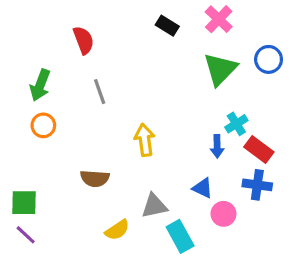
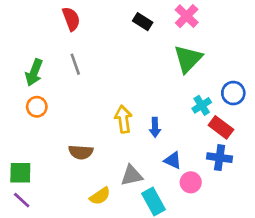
red semicircle: (84, 40) -> (71, 19), moved
blue circle: (269, 59) -> (233, 93), moved
gray line: (100, 92) -> (75, 64), moved
blue arrow: (217, 146) -> (155, 127), moved

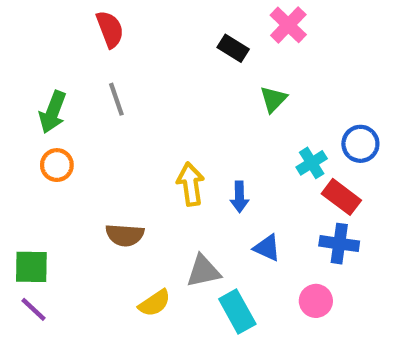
black rectangle: (143, 22) -> (233, 48), moved
green triangle: (188, 59) -> (273, 99), moved, size x0.6
pink circle: (191, 182) -> (316, 301), moved

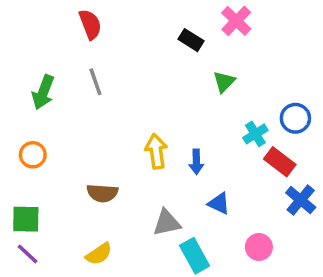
orange circle: (57, 165) -> (33, 155), moved
blue cross: (339, 244) -> (301, 200), moved, turned 32
yellow semicircle: (155, 303) -> (99, 254), moved

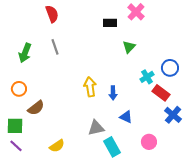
black rectangle: (191, 40) -> (110, 23), turned -32
brown semicircle: (102, 193) -> (36, 108), moved, turned -42

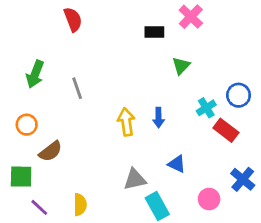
gray line: (55, 47) -> (77, 88), moved
blue arrow: (113, 93) -> (159, 118), moved
blue cross: (173, 115) -> (243, 179), moved
purple line: (16, 146) -> (39, 207), moved
yellow semicircle: (57, 146) -> (80, 205), turned -56

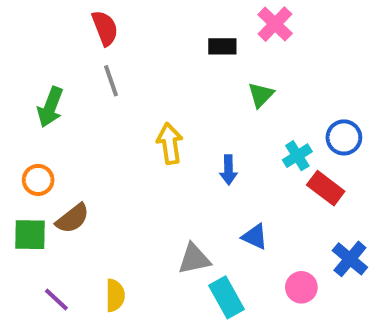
gray line: (77, 88) -> (111, 81), moved
yellow arrow: (126, 122) -> (170, 144), moved
green square: (21, 177) -> (30, 235), moved

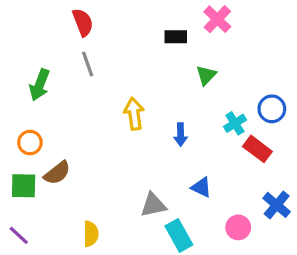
purple line: (56, 299) -> (19, 235), moved

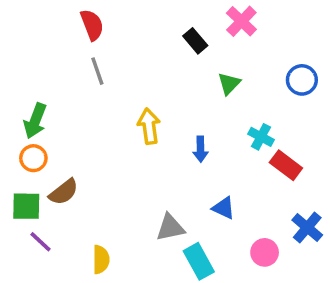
black rectangle: (176, 37) -> (195, 41), turned 50
green arrow: (40, 85) -> (35, 121), moved
blue circle: (272, 109) -> (302, 80), moved
cyan cross: (235, 123) -> (261, 137), turned -30
purple line: (19, 235) -> (41, 242), moved

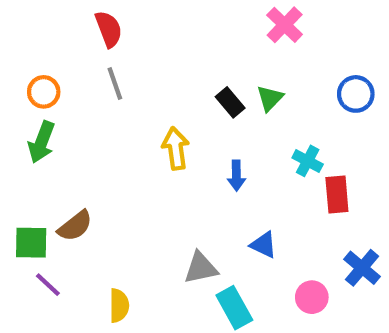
black rectangle: (195, 41) -> (230, 102), moved
orange circle: (33, 158) -> (44, 92), moved
red rectangle: (286, 165) -> (337, 195), turned 48

